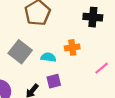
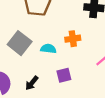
purple square: (54, 81) -> (64, 75), moved

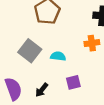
orange cross: (73, 39) -> (92, 43), moved

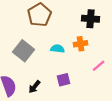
cyan semicircle: (58, 56) -> (58, 49), moved

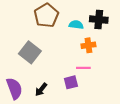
cyan semicircle: (58, 49) -> (76, 25), moved
pink line: (99, 66) -> (83, 68), moved, turned 40

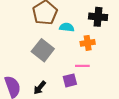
cyan semicircle: (76, 25) -> (67, 27), moved
gray square: (30, 52) -> (43, 50), moved

